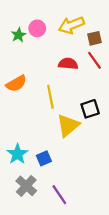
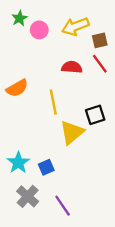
green star: (19, 35) -> (19, 18), moved

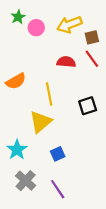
yellow triangle: (72, 132) -> (41, 122), moved
blue square: (46, 167) -> (58, 154), moved

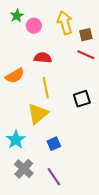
yellow arrow: (69, 24) -> (65, 23), turned 95
red line: (92, 59) -> (86, 55), turned -30
red semicircle: (66, 62) -> (43, 58), moved

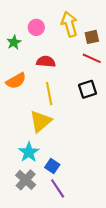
green star: (17, 16) -> (14, 42), moved
black square: (82, 99) -> (87, 89), moved
cyan star: (16, 140) -> (29, 152), moved
blue square: (54, 144) -> (52, 166), moved, turned -32

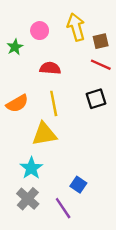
orange semicircle: (16, 81) -> (17, 103), moved
yellow triangle: (41, 121) -> (44, 134), turned 30
blue square: (52, 166) -> (78, 185), moved

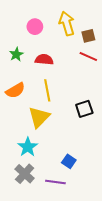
green star: (15, 47) -> (16, 54), moved
black square: (96, 99) -> (84, 109), moved
yellow triangle: (44, 134) -> (39, 117), turned -35
purple line: (63, 208) -> (55, 182), turned -48

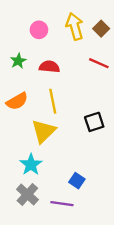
brown square: (88, 36) -> (101, 29), moved, turned -32

